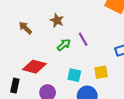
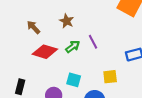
red diamond: (34, 67) -> (45, 52), moved
cyan square: (74, 75) -> (74, 80), moved

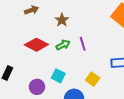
brown arrow: (33, 27) -> (32, 10), moved, turned 104
yellow square: (110, 77) -> (93, 79), turned 32

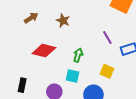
purple line: (83, 44) -> (107, 37), moved
green arrow: (63, 45) -> (78, 55), moved, turned -32

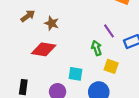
brown star: (63, 20) -> (52, 23), moved
green arrow: (78, 55) -> (96, 48), moved, turned -32

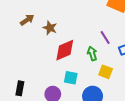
red diamond: (44, 49) -> (65, 50), moved, turned -35

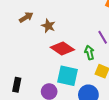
red diamond: (65, 50) -> (62, 48), turned 55
cyan square: (71, 78) -> (67, 76), size x1.5

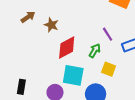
red diamond: (62, 48) -> (67, 47), turned -60
green arrow: (89, 53) -> (95, 51), turned 48

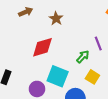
brown star: (51, 25) -> (56, 19), moved
red diamond: (67, 47) -> (42, 47), moved

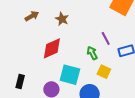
green arrow: (83, 57) -> (92, 53), turned -64

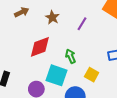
purple line: (106, 38) -> (82, 24), moved, turned 56
green arrow: (92, 53) -> (71, 56), moved

